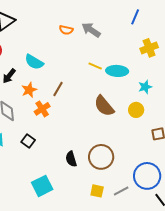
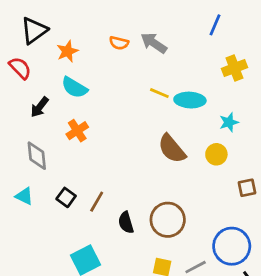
brown line: (58, 89) -> (97, 202), moved
orange star: (29, 90) -> (67, 51), moved
orange cross: (42, 109) -> (77, 131), moved

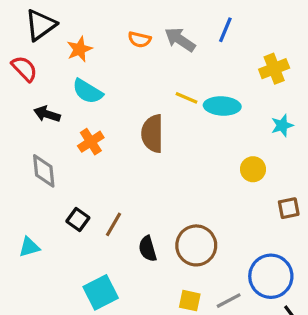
blue line: (215, 25) -> (225, 30), moved
black arrow: (40, 107) -> (47, 114), turned 70
cyan star: (229, 122) -> (282, 125), moved
brown semicircle: (172, 149) -> (152, 134), moved, turned 40
cyan triangle: (24, 196) -> (29, 247), moved, turned -42

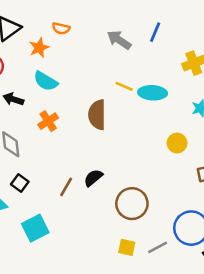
orange semicircle: (139, 39) -> (61, 28), moved
black square: (78, 219) -> (20, 183), moved
black semicircle: (148, 249) -> (93, 178), moved, turned 66
cyan square: (101, 292) -> (35, 228), moved

